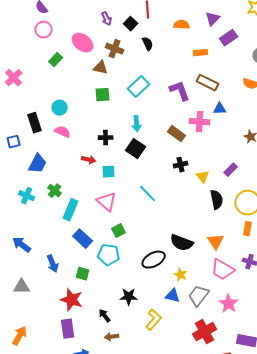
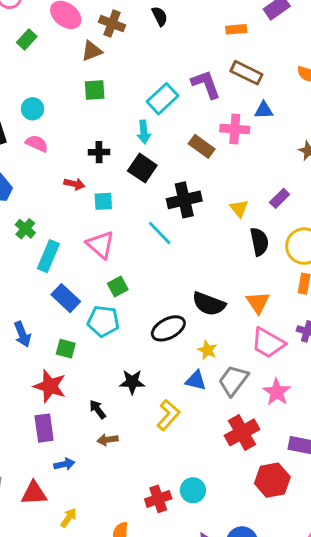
brown triangle: (101, 68) -> (92, 51), turned -35
cyan rectangle: (139, 87) -> (163, 99), moved
black cross: (181, 165) -> (184, 200), moved, size x1.6

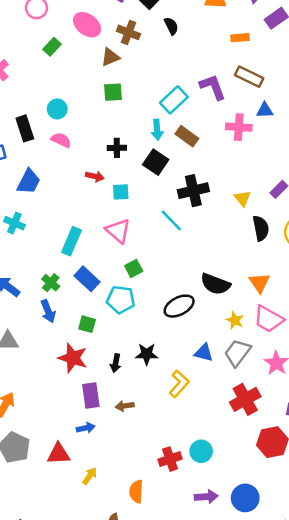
brown rectangle: (202, 146) -> (187, 136), moved
green cross: (25, 229) -> (51, 283), moved
yellow star: (207, 350) -> (235, 320), moved
black arrow: (98, 409) -> (116, 363), moved, turned -132
purple rectangle: (44, 428) -> (91, 396), moved

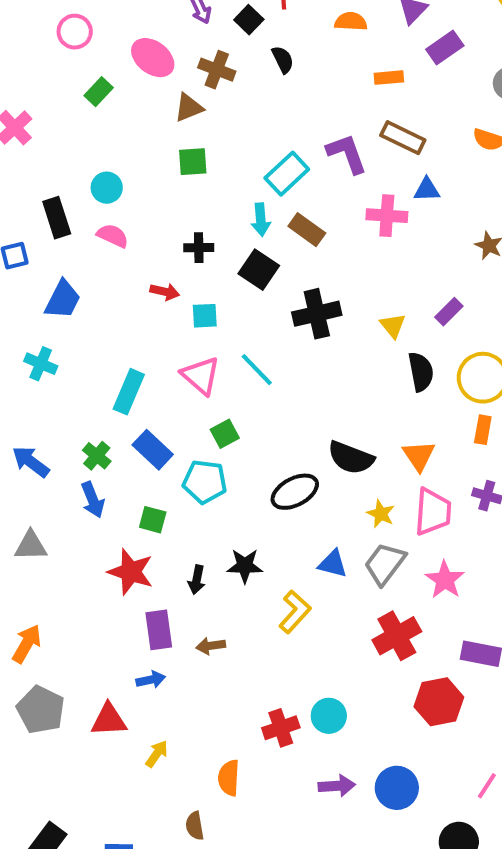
cyan line: (171, 220) -> (257, 370), moved
pink trapezoid: (269, 319) -> (433, 512), turned -116

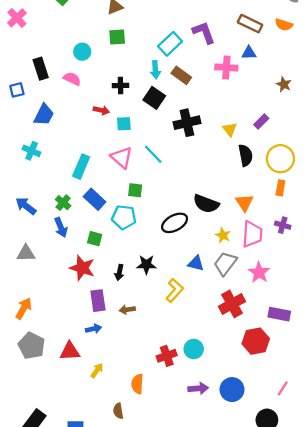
brown rectangle: (403, 138) -> (250, 24), moved
cyan circle: (107, 188) -> (82, 52), moved
green square: (225, 434) -> (135, 190), turned 35

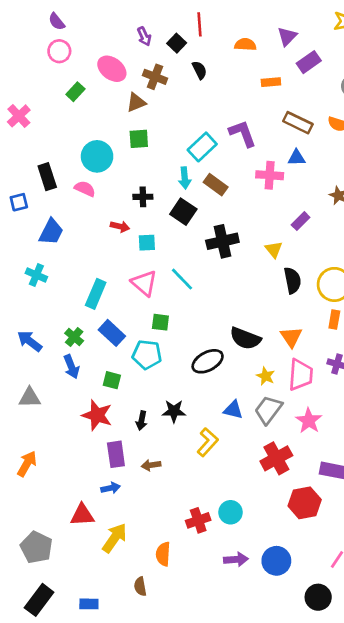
cyan circle: (82, 52) -> (97, 156), size x1.5
purple rectangle: (261, 122) -> (301, 221), moved
gray pentagon: (32, 346) -> (36, 547), moved
yellow arrow: (97, 370) -> (115, 538), size x1.6

